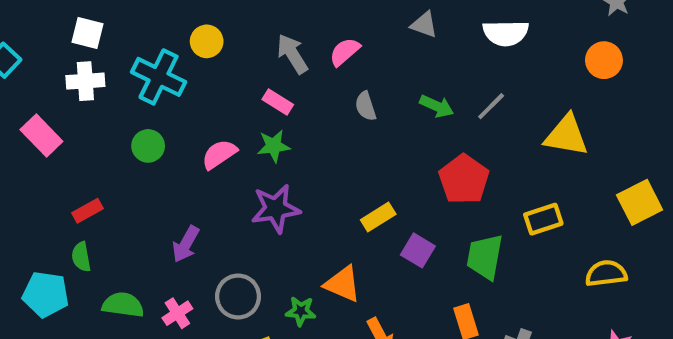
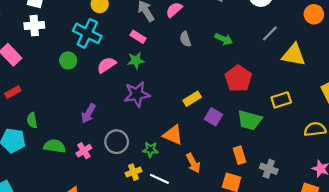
cyan cross: (159, 77) -> (87, 33), moved
gray line: (491, 106) -> (270, 33), moved
red rectangle: (87, 211) -> (13, 92), moved
green trapezoid: (485, 257) -> (250, 120), turned -85

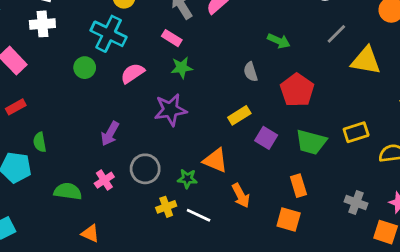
gray semicircle: (185, 39) -> (251, 72), moved
green star: (136, 60) -> (182, 68), moved
yellow rectangle: (281, 100) -> (356, 132), moved
green semicircle: (55, 146) -> (68, 191), moved
gray cross: (269, 169) -> (356, 203), moved

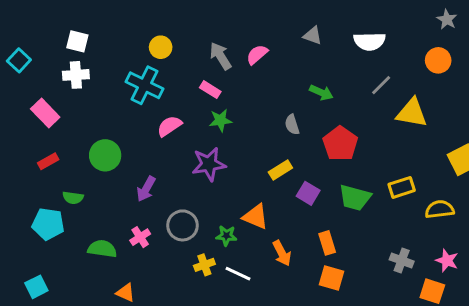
green circle: (85, 68) -> (105, 155), moved, size x1.4
green semicircle: (40, 142) -> (73, 198), turned -72
orange rectangle: (298, 186) -> (327, 243), moved

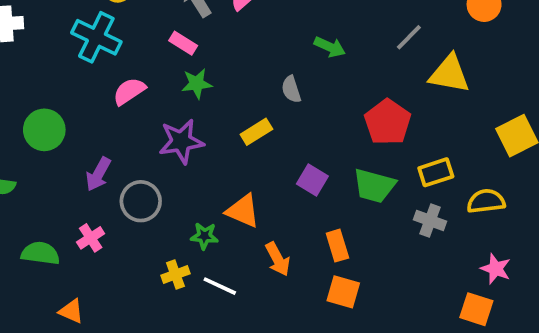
red pentagon: (340, 144) -> (388, 122), moved
yellow rectangle: (280, 170) -> (256, 132), moved
gray circle: (183, 225) -> (141, 201), moved
gray cross: (402, 260) -> (430, 221), moved

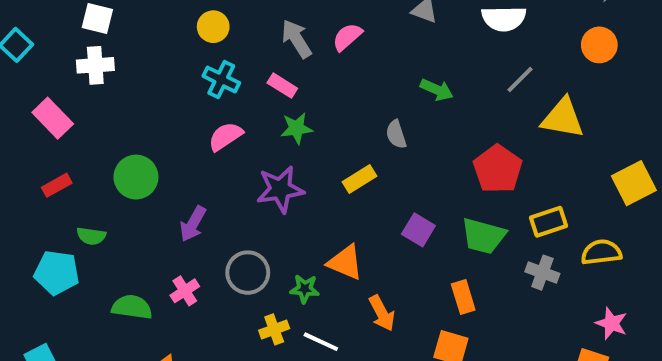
cyan cross: (96, 37) -> (221, 80), moved, size x0.7
gray circle: (141, 201) -> (248, 273), moved
orange rectangle: (337, 246) -> (463, 297), moved

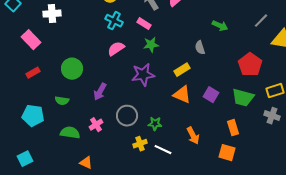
green semicircle: (91, 236) -> (62, 101), moved
orange triangle: (345, 262) -> (182, 95), moved

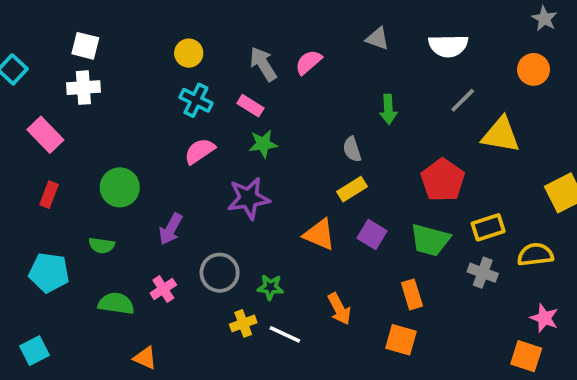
green arrow: (220, 26) -> (388, 109), turned 63
yellow rectangle: (182, 70) -> (352, 189), moved
red rectangle: (33, 73) -> (49, 195), turned -40

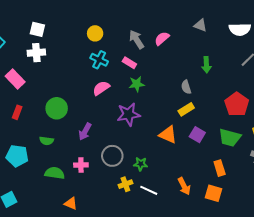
pink cross: (163, 289) -> (81, 165), turned 32
orange arrow: (339, 309) -> (184, 186), moved

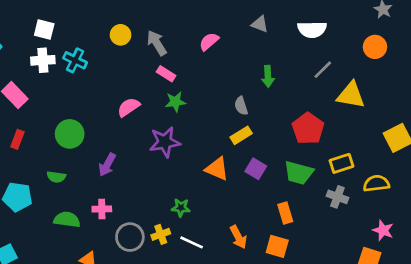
gray arrow: (137, 39) -> (157, 43), moved
cyan cross: (99, 60) -> (75, 60), moved
gray circle: (112, 156) -> (130, 237), moved

